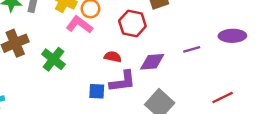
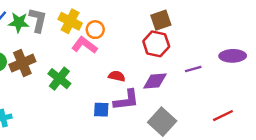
red hexagon: (132, 23) -> (156, 44), moved

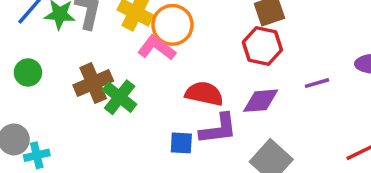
orange circle: (95, 30) -> (172, 25), size x1.5
brown cross: (22, 63) -> (93, 83), moved
red semicircle: (117, 76) -> (204, 94), size x1.5

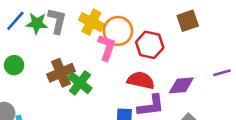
red hexagon: (262, 46) -> (150, 45), moved
pink L-shape: (157, 48) -> (107, 47), turned 72

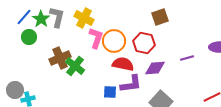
green star: (37, 23) -> (41, 19), turned 30
orange circle: (118, 31) -> (114, 41), moved
red hexagon: (150, 45) -> (144, 43), moved
green circle: (14, 65) -> (29, 37), moved

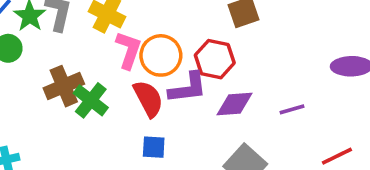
purple line: (187, 58) -> (292, 109), moved
red semicircle: (123, 64) -> (148, 99), moved, turned 50
purple L-shape: (131, 84) -> (188, 88), moved

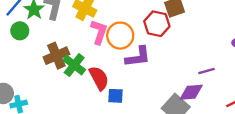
red hexagon: (215, 59) -> (157, 24), moved
red semicircle: (148, 99) -> (99, 78), moved
purple diamond: (235, 104) -> (191, 92), moved

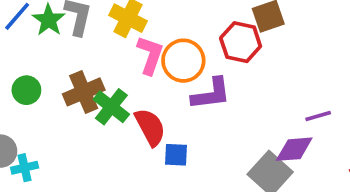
green circle: (20, 31) -> (26, 90), moved

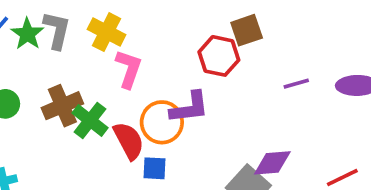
orange circle: (183, 61) -> (162, 122), moved
purple line: (318, 116) -> (296, 84), moved

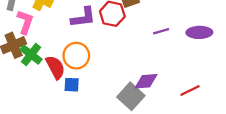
pink L-shape: (129, 69) -> (25, 22), moved
purple L-shape: (189, 108) -> (83, 17), moved

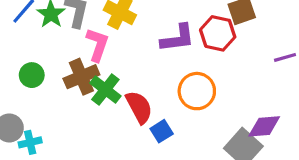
orange circle: (76, 56) -> (197, 91), moved
blue square: (72, 85) -> (162, 131), turned -35

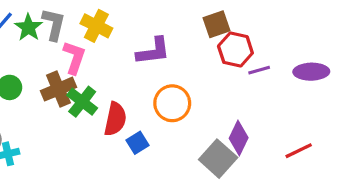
red hexagon: (218, 33) -> (235, 50), moved
red semicircle: (139, 107) -> (115, 119), turned 40
purple diamond: (264, 126) -> (239, 138), turned -60

